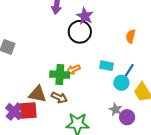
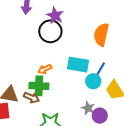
orange semicircle: (131, 36) -> (101, 35), size x1.6
cyan rectangle: (107, 66) -> (78, 65), size x1.5
green cross: (60, 75) -> (39, 86), moved

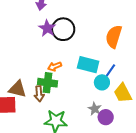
purple star: (55, 16) -> (47, 28), moved
brown arrow: (31, 98) -> (39, 94), turned 56

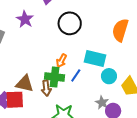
purple star: (47, 28) -> (25, 19), moved
orange arrow: (55, 66) -> (61, 61), turned -40
blue line: (110, 70) -> (76, 75), moved

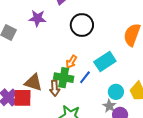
purple star: (25, 19) -> (37, 18), turned -30
cyan rectangle: (95, 58) -> (105, 62), turned -50
cyan circle: (109, 76) -> (116, 92), moved

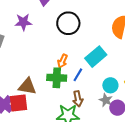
brown arrow: (55, 88) -> (78, 99), moved

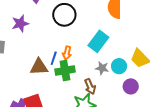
blue line: (78, 75) -> (54, 58), moved
brown triangle: (27, 86) -> (39, 67), moved
gray star: (106, 100) -> (102, 68), moved

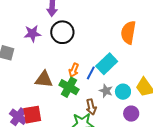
black circle: (64, 15) -> (62, 32), moved
blue line: (54, 58) -> (91, 73), moved
green cross: (65, 71) -> (69, 87), turned 30

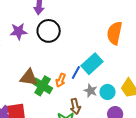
orange arrow: (74, 70) -> (61, 80), moved
green cross: (69, 87) -> (43, 86), moved

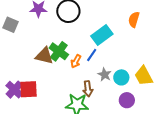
orange semicircle: (115, 33) -> (134, 19), size x0.7
cyan rectangle: (92, 64) -> (102, 35), moved
green cross: (43, 86) -> (59, 51), moved

